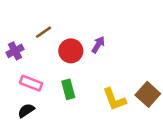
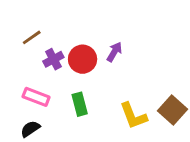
brown line: (43, 32) -> (32, 37), moved
purple cross: (15, 51) -> (53, 59), moved

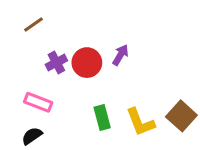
brown line: (32, 37) -> (33, 24), moved
green rectangle: (80, 104) -> (102, 117), moved

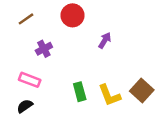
purple arrow: (120, 55) -> (105, 40), moved
red circle: (87, 63) -> (73, 15), moved

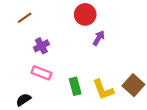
red circle: (73, 15) -> (85, 14), moved
pink rectangle: (30, 80) -> (41, 73), moved

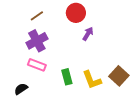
brown line: (25, 18) -> (37, 16), moved
purple cross: (41, 46) -> (37, 41), size x1.5

